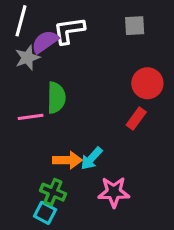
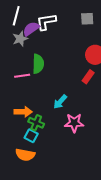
orange arrow: (67, 160) -> (23, 112), moved

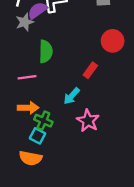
pink line: (22, 76) -> (27, 77), moved
red rectangle: (88, 77) -> (90, 70), moved
pink star: (74, 123) -> (88, 121), turned 30

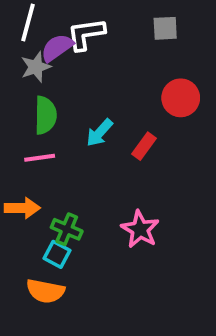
green semicircle: (46, 51) -> (45, 115), moved
cyan arrow: (72, 96) -> (100, 133), moved
orange arrow: (28, 108) -> (22, 208), moved

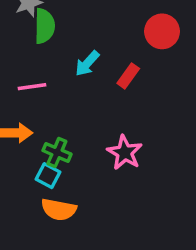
green semicircle: (45, 115) -> (44, 26), moved
orange semicircle: (45, 291) -> (59, 209), moved

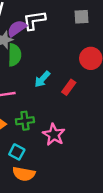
green cross: (57, 152) -> (25, 121), moved, turned -30
pink star: (125, 152) -> (54, 135), moved

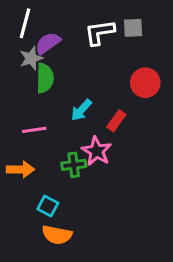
white L-shape: (34, 20) -> (100, 32), moved
green cross: (25, 121) -> (74, 165), moved
pink star: (54, 135) -> (97, 151), moved

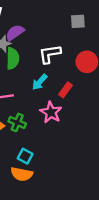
white L-shape: (100, 32) -> (50, 54), moved
green cross: (74, 165) -> (17, 122), moved, turned 30
cyan square: (48, 206) -> (25, 156), moved

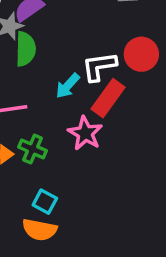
white L-shape: (50, 54) -> (99, 66), moved
red rectangle: (65, 90) -> (108, 98), size x1.5

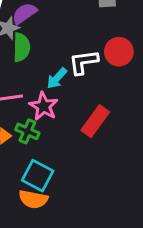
red rectangle: (108, 98) -> (95, 121), moved
pink star: (85, 133) -> (44, 106), moved
cyan square: (45, 202) -> (38, 176), size x1.5

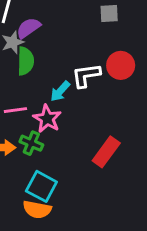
red rectangle: (95, 121) -> (106, 152), moved

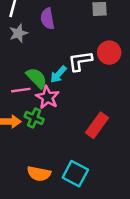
purple semicircle: (28, 28) -> (47, 19), moved, turned -65
green semicircle: (26, 61) -> (37, 78), moved, turned -45
cyan square: (41, 186) -> (75, 174), moved

